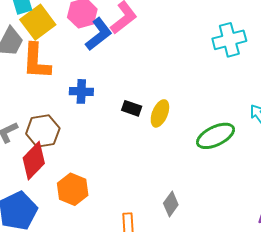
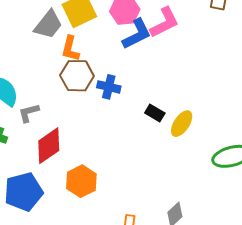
orange L-shape: (36, 61) -> (70, 49), size x0.7
brown hexagon: (43, 131) -> (77, 76), moved

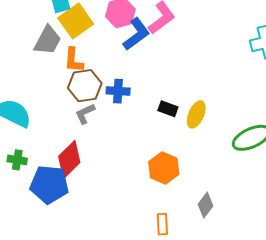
gray L-shape: (29, 113) -> (85, 114), moved
orange hexagon: (81, 181) -> (164, 168), moved
blue pentagon: (24, 192) -> (49, 184), moved, turned 30

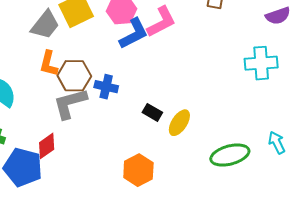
orange L-shape: (74, 60) -> (49, 64), moved
gray L-shape: (85, 114) -> (70, 103), size x1.6
red diamond: (69, 159) -> (47, 146), size x0.7

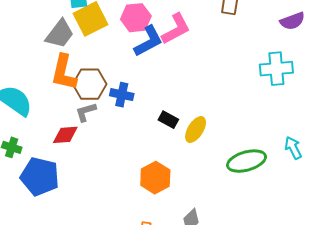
orange L-shape: (49, 64) -> (64, 72), size x1.4
gray L-shape: (70, 103) -> (86, 112), size x0.6
red diamond: (47, 146) -> (65, 135), moved, turned 32

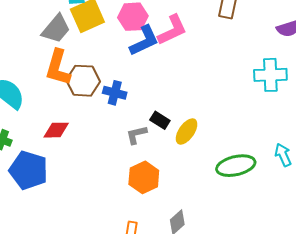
gray L-shape: (86, 112) -> (136, 135), moved

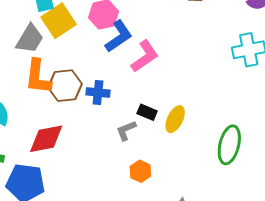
pink L-shape: (172, 30) -> (145, 56), moved
red diamond: (56, 130) -> (46, 139), size x1.4
green ellipse: (236, 166) -> (229, 145), turned -54
orange hexagon: (144, 177) -> (140, 171), size x0.7

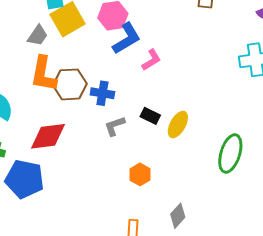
gray trapezoid: (30, 39) -> (38, 36), size x0.7
pink L-shape: (145, 56) -> (151, 60), size x0.7
gray L-shape: (126, 130) -> (115, 126), moved

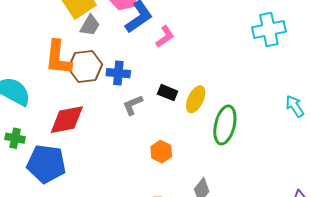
gray trapezoid: (38, 36) -> (90, 25), moved
green ellipse: (230, 153) -> (225, 125), moved

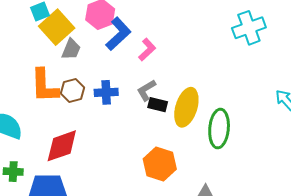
brown hexagon: (85, 66) -> (72, 91), size x0.7
yellow ellipse: (196, 99) -> (186, 107), size x1.4
gray L-shape: (133, 105) -> (146, 90), moved
orange hexagon: (161, 152) -> (160, 164), size x1.5

